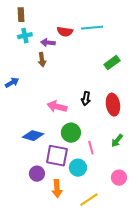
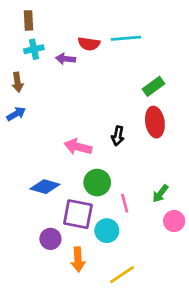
brown arrow: (42, 60) -> (17, 82), moved
red ellipse: (113, 105) -> (155, 122), moved
pink circle: (119, 178) -> (174, 221), moved

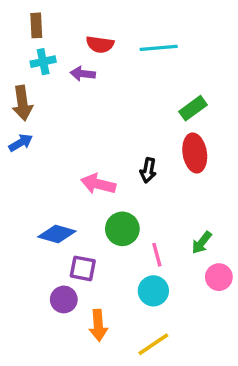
red semicircle: (89, 44) -> (100, 44), moved
brown arrow: (17, 82) -> (22, 103), size x1.4
purple square: (78, 214) -> (83, 268), moved, size x0.7
cyan circle: (107, 231) -> (153, 291), moved

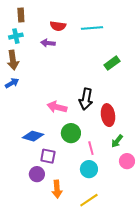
cyan cross: (43, 62) -> (16, 36), moved
red ellipse: (195, 153) -> (108, 115), moved
black arrow: (148, 170) -> (86, 99), size x1.5

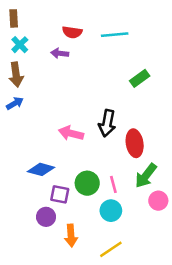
brown rectangle: (21, 15) -> (14, 18), moved
cyan cross: (16, 36) -> (20, 45), turned -32
green circle: (71, 133) -> (87, 183), moved
green arrow: (117, 141) -> (146, 176), size x1.5

